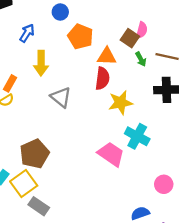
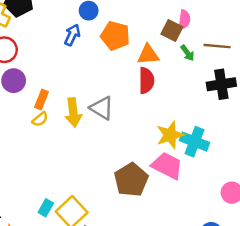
blue arrow: (27, 33) -> (72, 35), moved
yellow arrow: (41, 63) -> (73, 112), moved
yellow star: (121, 103) -> (170, 135), moved
brown pentagon: (34, 154) -> (131, 180), moved

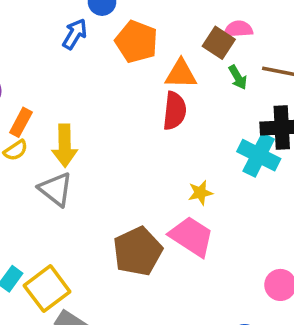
pink semicircle: (184, 20) -> (238, 29), turned -108
gray triangle: (102, 108) -> (56, 189), moved
yellow star: (170, 135) -> (200, 193), size x0.6
cyan cross: (195, 142) -> (259, 155), moved

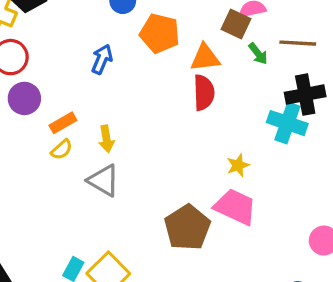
blue arrow: (75, 34) -> (102, 59), moved
orange rectangle: (21, 122) -> (63, 123), turned 40
yellow arrow: (65, 146) -> (106, 139), size x0.7

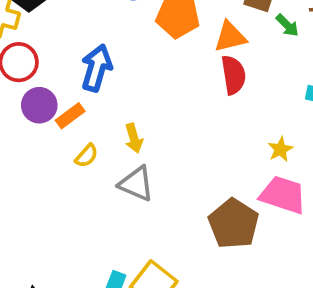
blue arrow: (102, 59) -> (97, 68), moved, size x1.4
orange rectangle: (63, 123) -> (70, 116), moved

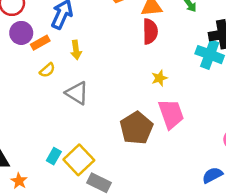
yellow arrow: (134, 138) -> (76, 50), moved
yellow star: (280, 149) -> (159, 78), moved
pink trapezoid: (283, 195) -> (171, 114), turned 44

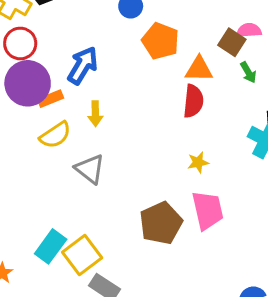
purple circle: (21, 33) -> (28, 83), size x1.5
yellow semicircle: (47, 70) -> (55, 135), size x1.5
cyan rectangle: (54, 156) -> (51, 246), size x1.5

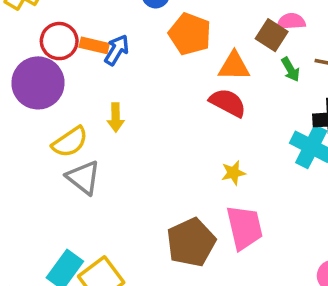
red circle: (20, 43) -> (59, 41), moved
blue arrow: (83, 65) -> (117, 50), moved, size x0.7
orange rectangle: (51, 99) -> (94, 45), moved, turned 35
red semicircle: (193, 101) -> (228, 103), turned -68
gray triangle: (90, 169) -> (83, 177), moved

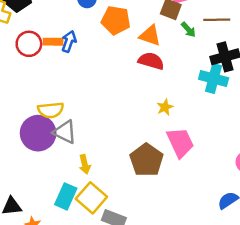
orange triangle: (234, 66) -> (150, 35), turned 30
purple circle: (38, 83) -> (38, 133), moved
yellow arrow: (116, 117) -> (85, 164), moved
yellow semicircle: (70, 142) -> (51, 110), turned 40

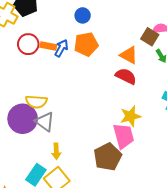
orange pentagon: (116, 20) -> (86, 44), moved, turned -30
yellow star: (165, 107) -> (130, 116), size x1.5
pink trapezoid: (180, 142) -> (124, 136), moved

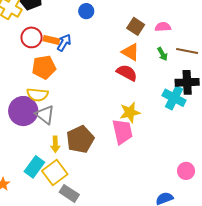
brown square: (150, 37) -> (136, 26), moved
orange pentagon: (86, 44) -> (44, 67), moved
brown pentagon: (108, 157) -> (80, 139), moved

